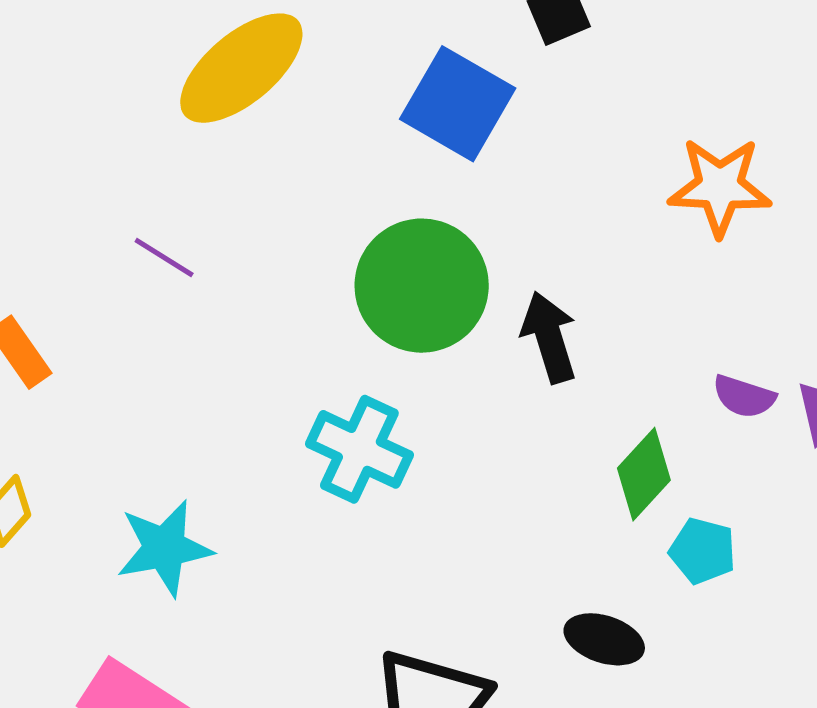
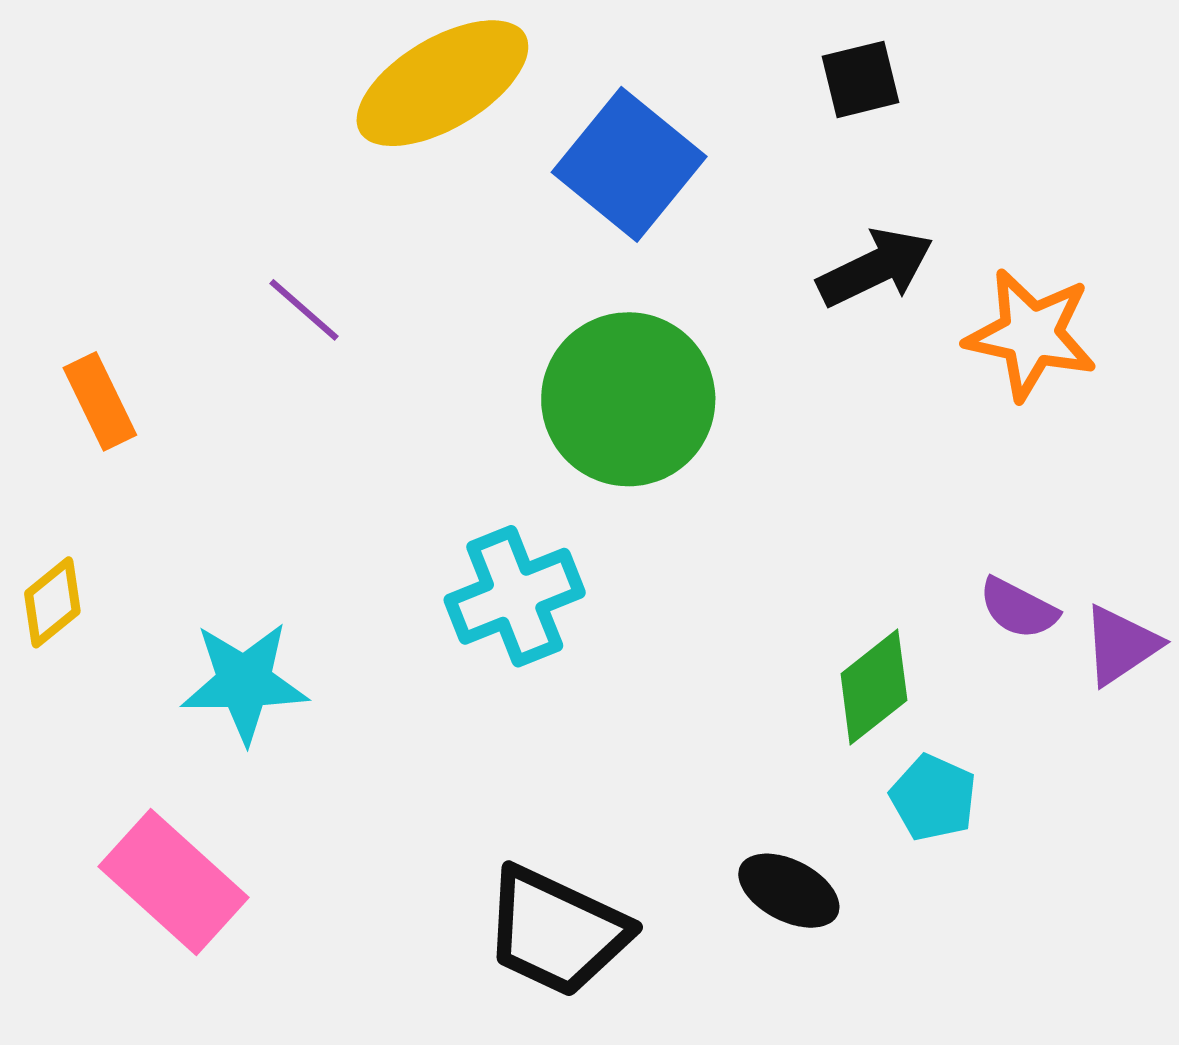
blue square: (458, 104) -> (629, 164), moved
black arrow: (549, 337) -> (875, 268), moved, turned 72
cyan cross: (359, 449) -> (515, 596), turned 34

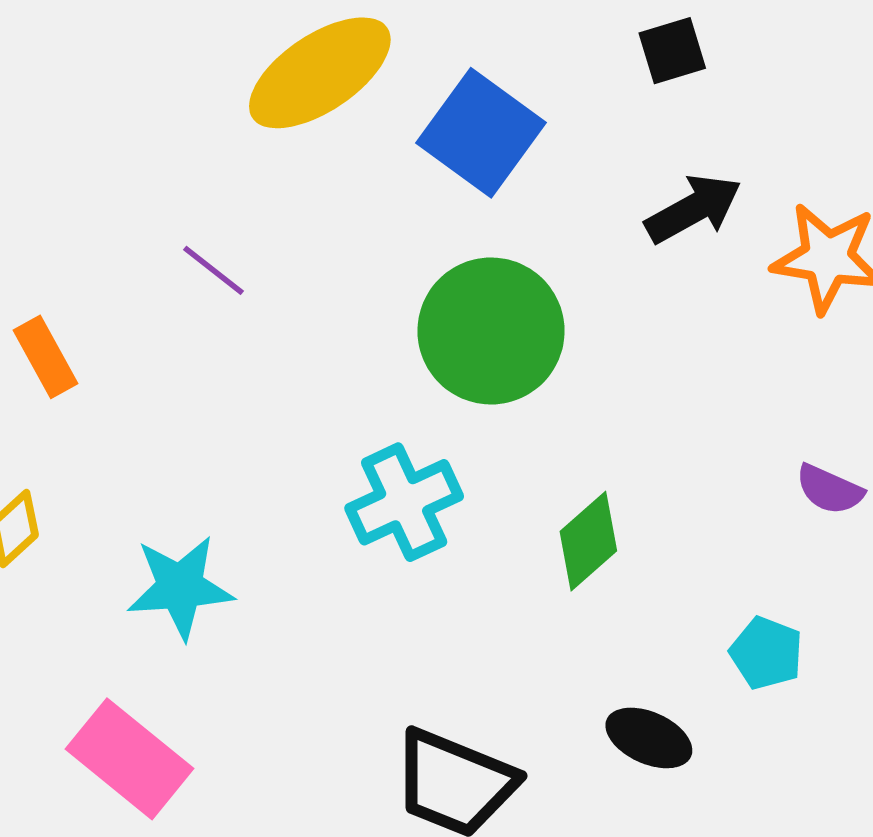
green diamond: (874, 687) -> (588, 541), moved

